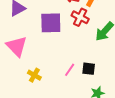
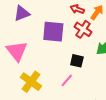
black square: (89, 69) -> (77, 61), moved
yellow cross: (34, 75) -> (31, 82), size x1.5

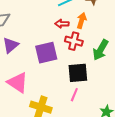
black square: (77, 61) -> (78, 73), size x1.5

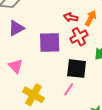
red cross: (74, 41) -> (79, 37), turned 36
pink triangle: (18, 83) -> (16, 66), size x0.7

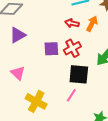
red cross: (79, 37) -> (72, 48), moved
purple square: (50, 42) -> (51, 49), size x0.7

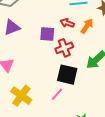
purple square: (51, 49) -> (47, 34), moved

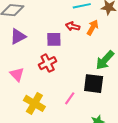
red cross: (64, 48) -> (48, 63), moved
black square: (67, 75) -> (94, 84), moved

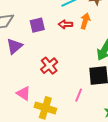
purple square: (54, 39) -> (37, 25), moved
pink triangle: (17, 74) -> (24, 93), moved

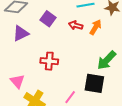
purple square: (37, 25) -> (48, 19), turned 35
red cross: (49, 66) -> (49, 61), turned 30

